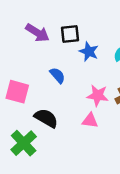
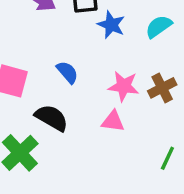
blue semicircle: (57, 75) -> (67, 72), moved

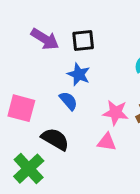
blue star: (111, 25) -> (79, 74), moved

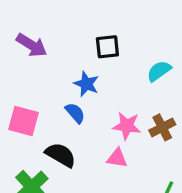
purple arrow: (45, 39) -> (32, 45), moved
black square: (83, 40) -> (107, 47), moved

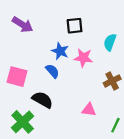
cyan semicircle: (159, 71) -> (110, 42), turned -35
pink star: (127, 126) -> (83, 58), moved
pink triangle: (117, 158) -> (89, 110), moved

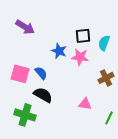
black square: (75, 26) -> (83, 36), moved
blue semicircle: (52, 71) -> (41, 73), moved
green cross: (23, 122) -> (25, 115), turned -30

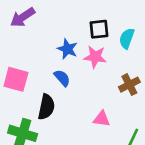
purple arrow: (25, 27) -> (23, 17), turned 114
blue semicircle: (41, 73) -> (62, 78), moved
black semicircle: (43, 95) -> (46, 107), turned 72

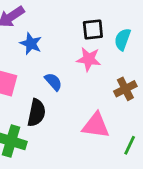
blue star: (67, 49) -> (31, 44), moved
pink triangle: (102, 119) -> (96, 125), size x1.5

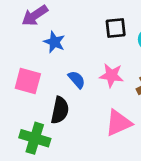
pink star: (89, 59) -> (111, 75), moved
pink triangle: (96, 125) -> (118, 123), turned -32

